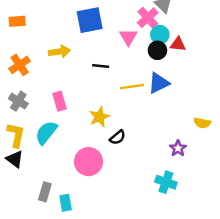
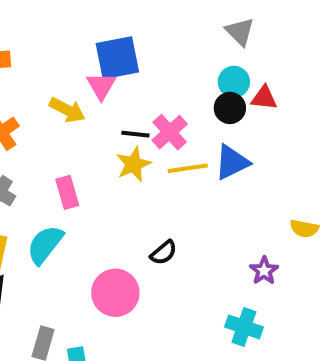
pink cross: (148, 18) -> (170, 132), moved
pink triangle: (128, 37) -> (101, 86), moved
yellow arrow: (59, 52) -> (67, 110), turned 35
yellow star: (99, 117) -> (133, 164), moved

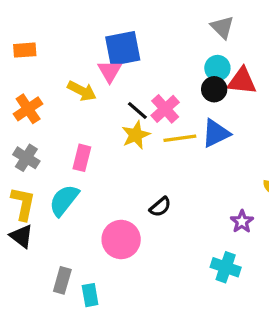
red triangle: (264, 98) -> (242, 81), size x1.4
black line: (135, 134) -> (137, 110), turned 35
pink rectangle: (67, 192) -> (82, 158), turned 30

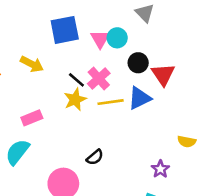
cyan circle: (217, 68) -> (117, 38), moved
pink triangle: (110, 71) -> (100, 39), moved
red triangle: (242, 81) -> (163, 75), moved, turned 50
pink rectangle: (82, 158) -> (32, 118), turned 54

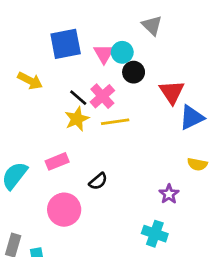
black circle: (138, 63) -> (134, 72), moved
blue triangle: (139, 98) -> (192, 117), moved
pink rectangle: (32, 118) -> (57, 161), moved

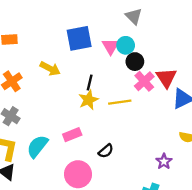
gray triangle: (152, 25) -> (134, 16), moved
pink cross: (102, 96) -> (144, 81), moved
black line: (78, 98) -> (90, 82), turned 63

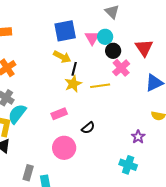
yellow arrow: (50, 69) -> (62, 57), moved
red triangle: (166, 78) -> (144, 48), moved
cyan semicircle: (37, 146) -> (17, 114), moved

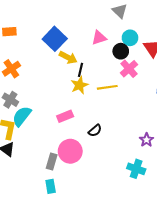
blue square: (65, 31) -> (55, 39), moved, turned -35
cyan circle: (105, 37) -> (130, 38), moved
pink triangle: (92, 38) -> (99, 38), turned 42
gray rectangle: (28, 173) -> (52, 162), moved

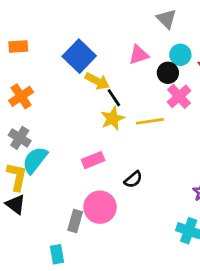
black line: (81, 70) -> (114, 98), turned -48
cyan rectangle: (51, 186) -> (57, 254), moved

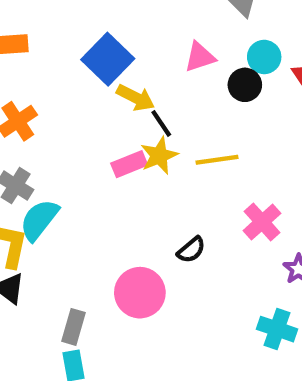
pink cross: (179, 96) -> (262, 222), moved
pink rectangle: (93, 160) -> (129, 164), moved
gray rectangle: (75, 221) -> (73, 327), moved

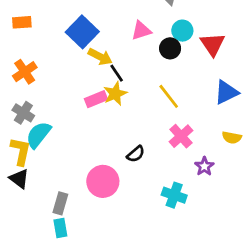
yellow line: (217, 160) -> (169, 96), moved, turned 60
cyan cross: (277, 329) -> (174, 195), moved

